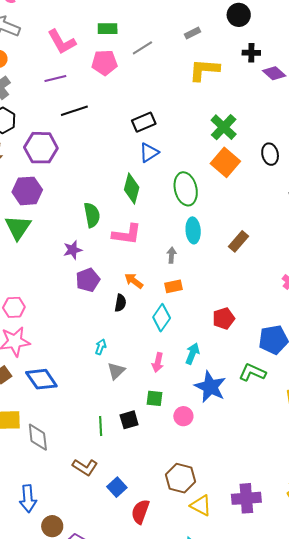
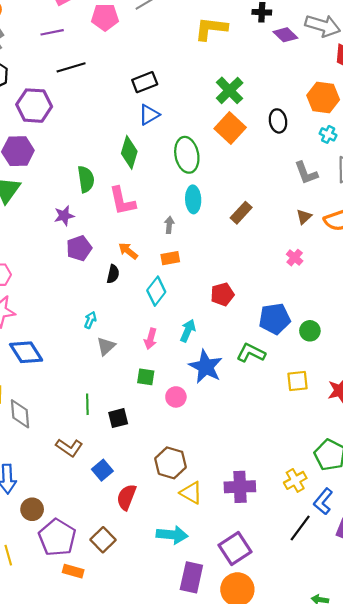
pink L-shape: (127, 234) -> (122, 201), turned 68
black square: (129, 420) -> (118, 418), moved

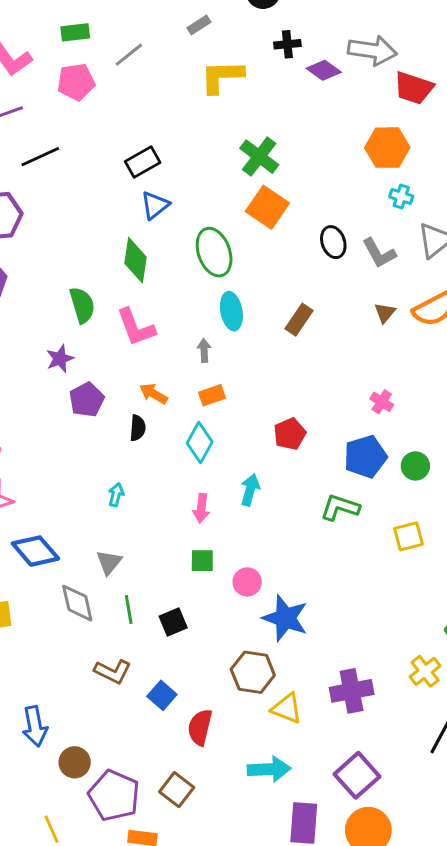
black ellipse: (278, 121) -> (333, 242), moved
pink cross: (295, 258) -> (382, 402), moved
gray triangle: (106, 346) -> (109, 562), moved
blue star: (206, 367) -> (285, 618), moved
gray diamond: (20, 414) -> (77, 603), moved

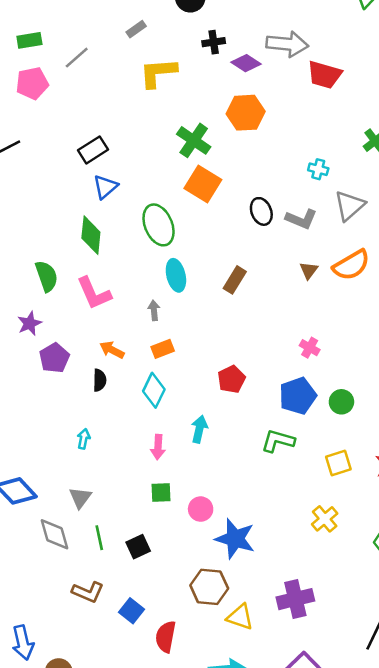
orange hexagon: (387, 148) -> (246, 113), moved
gray L-shape: (379, 253) -> (301, 219), turned -36
yellow cross: (425, 671) -> (325, 519), moved

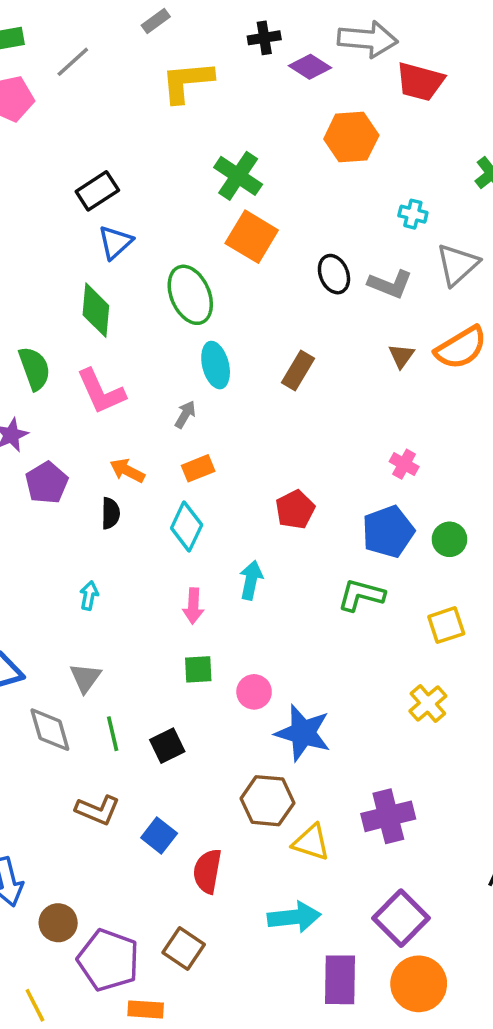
orange hexagon: (246, 113) -> (351, 137), moved
gray arrow: (154, 310) -> (185, 415), turned 36

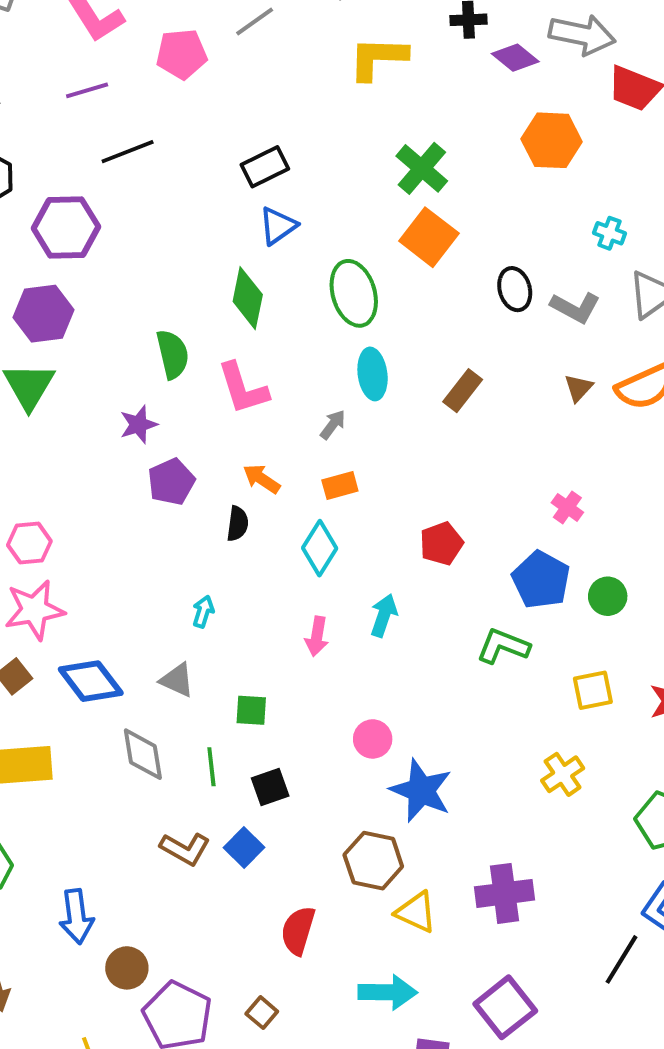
blue pentagon: (388, 532) -> (541, 580), turned -30
green square: (198, 669) -> (251, 710), moved
gray triangle: (85, 678) -> (177, 680), moved, turned -48
blue square: (159, 835) -> (244, 848), moved
brown square: (184, 948) -> (262, 1013), size x0.7

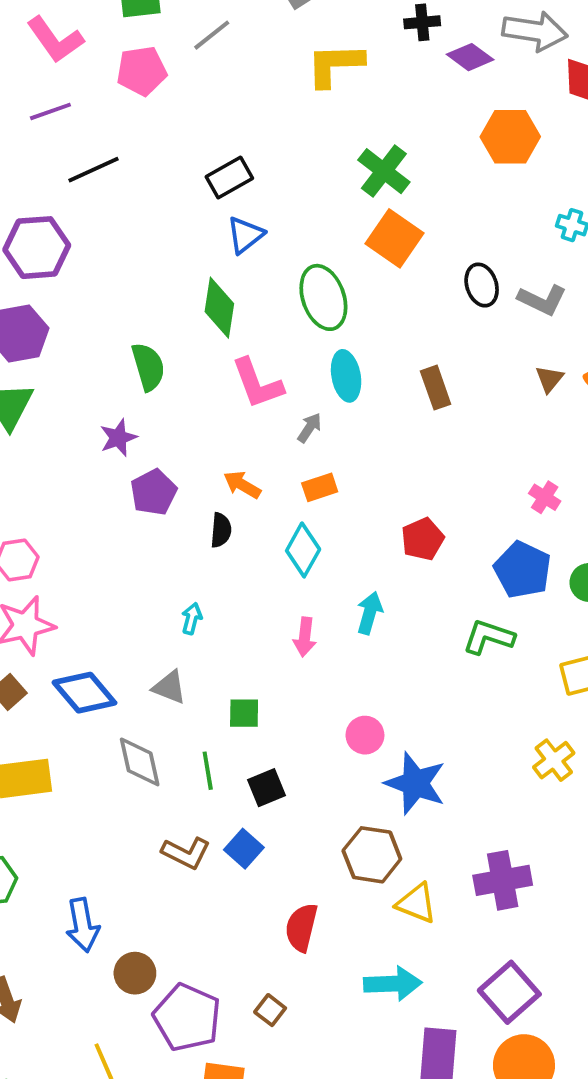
pink L-shape: (243, 388) -> (257, 383), moved
brown rectangle: (463, 391) -> (436, 388), turned -54

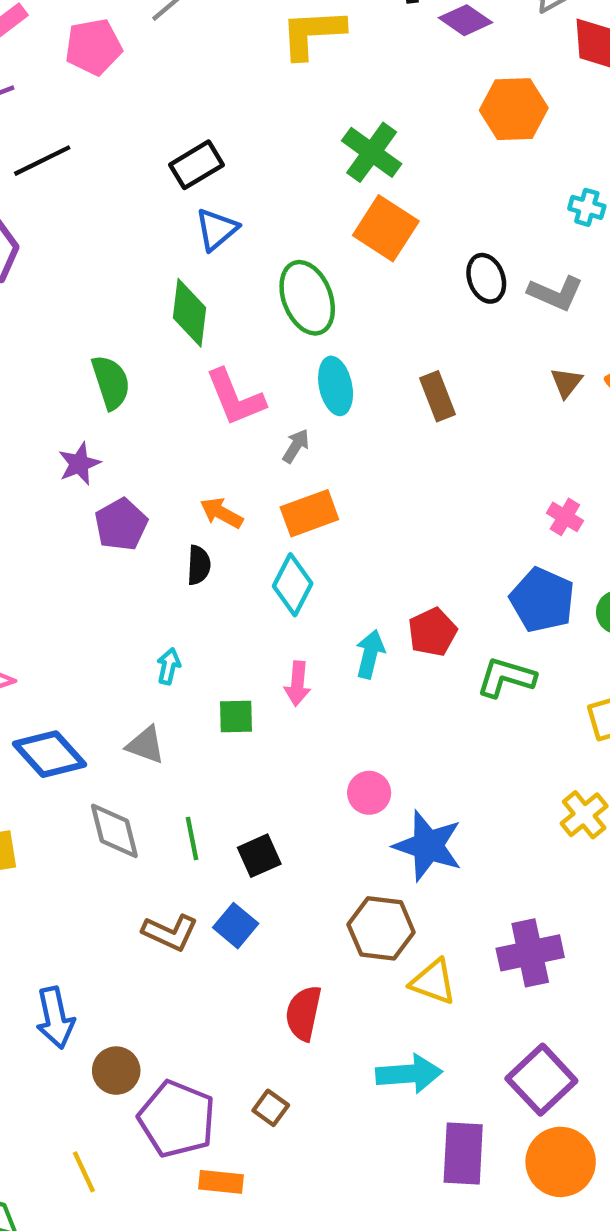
orange rectangle: (320, 487) -> (309, 513), size x1.4
red pentagon: (423, 539) -> (432, 632), moved
green square: (244, 713) -> (236, 717), moved

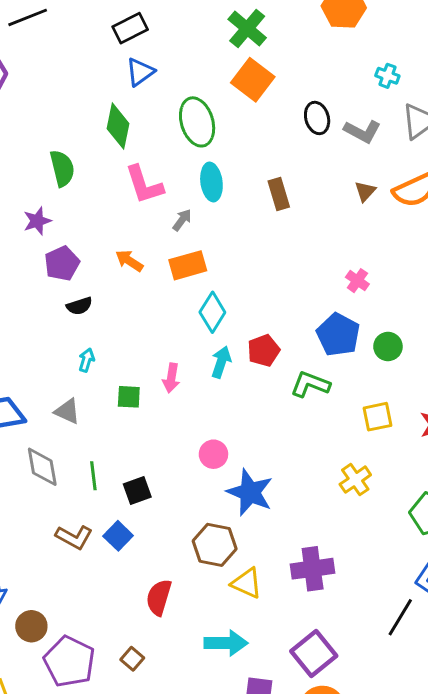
black semicircle: (199, 565) -> (79, 306), moved, turned 65
cyan diamond: (293, 585) -> (212, 312), moved

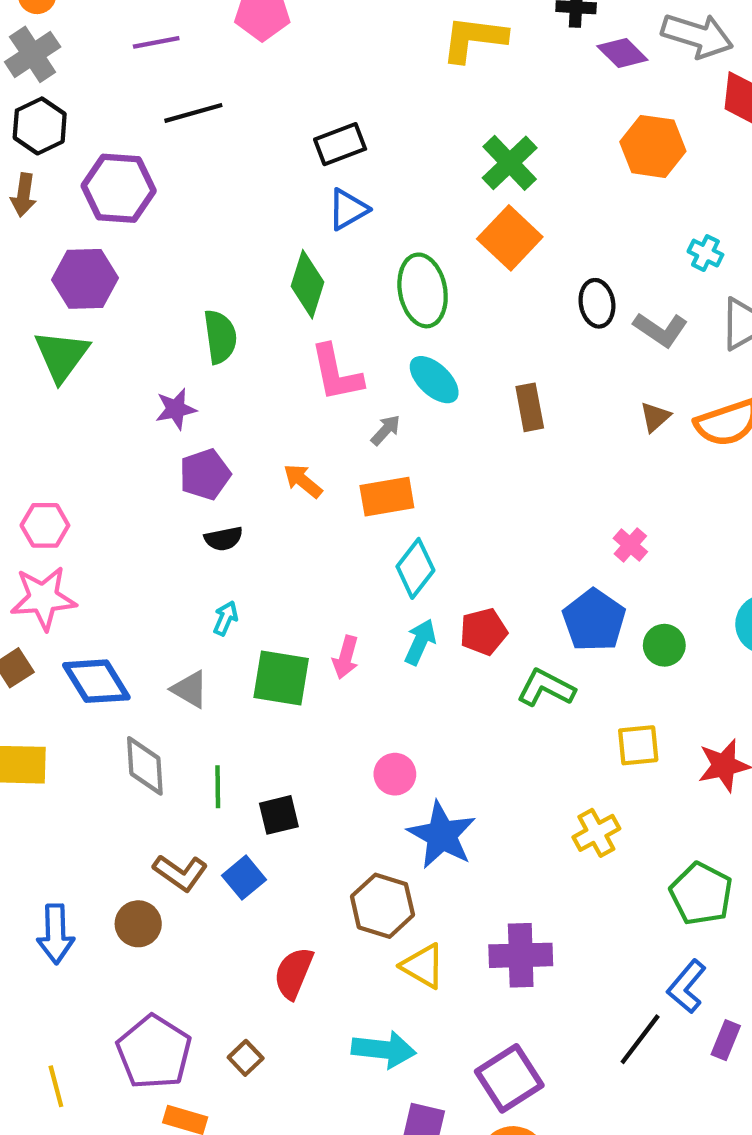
cyan ellipse: (211, 182) -> (434, 380), turned -45
green square: (129, 397) -> (281, 678), size x1.6
brown circle: (31, 626) -> (138, 924), moved

